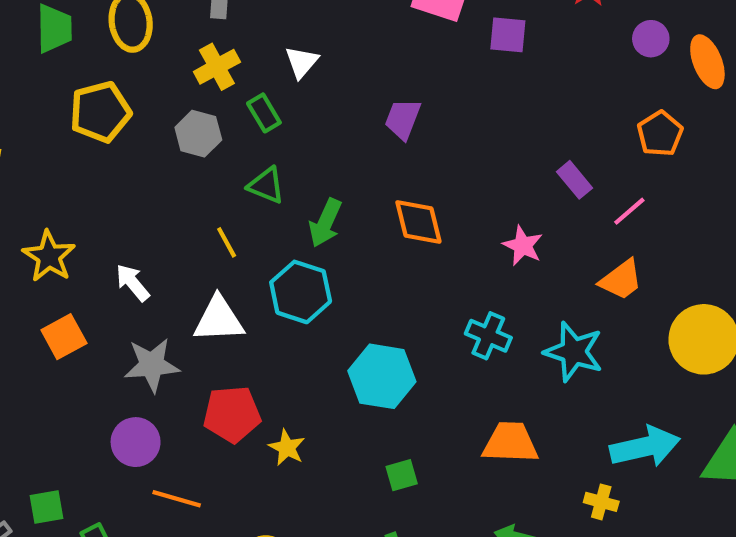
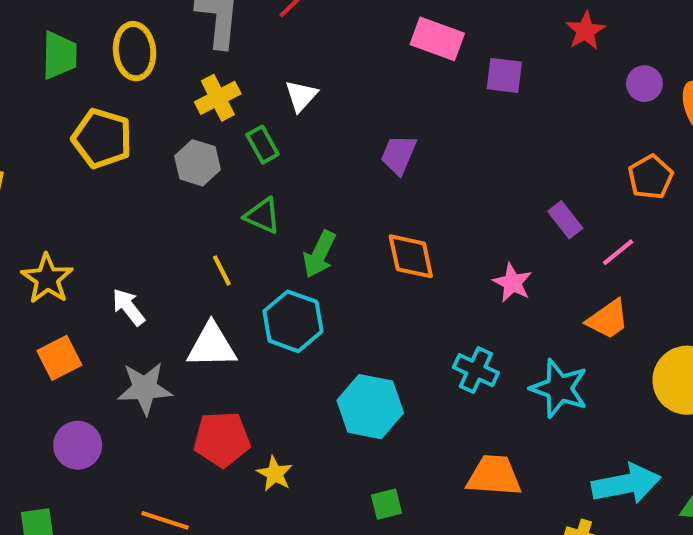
yellow pentagon: (100, 112) -> (102, 138), turned 30
purple circle: (136, 442) -> (78, 445), moved

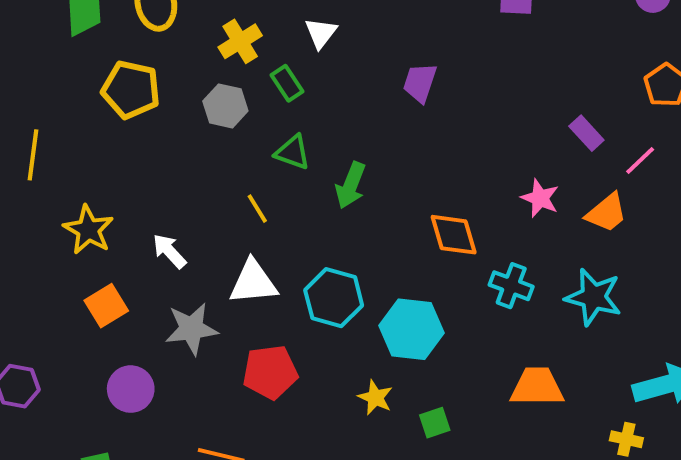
orange diamond: (411, 256) -> (454, 235), moved
orange trapezoid: (608, 319) -> (607, 213), moved
cyan hexagon: (293, 321) -> (334, 298), moved
yellow star: (275, 474) -> (375, 398), moved

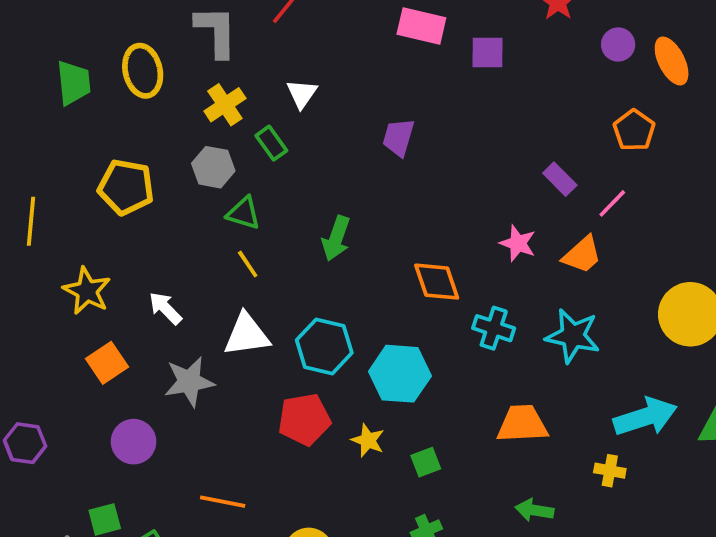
yellow pentagon: (131, 90) -> (126, 187), moved
green triangle: (292, 152) -> (244, 213), moved
red pentagon: (270, 372) -> (304, 419), moved

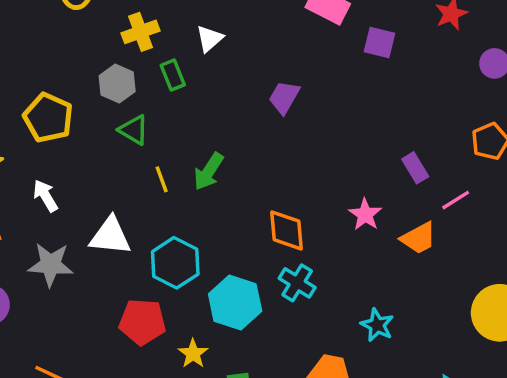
yellow pentagon: (126, 187) -> (48, 118), moved
yellow line: (248, 264) -> (162, 179), moved
cyan cross: (494, 328) -> (297, 283), moved
cyan star: (573, 336) -> (377, 325), moved, size x0.7

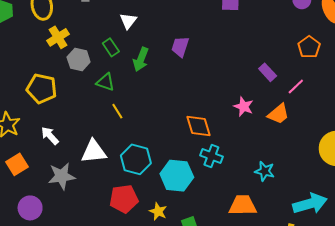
yellow cross: (141, 32) -> (58, 37), moved
green triangle: (134, 130) -> (105, 82), moved
green arrow: (209, 171) -> (141, 59), moved

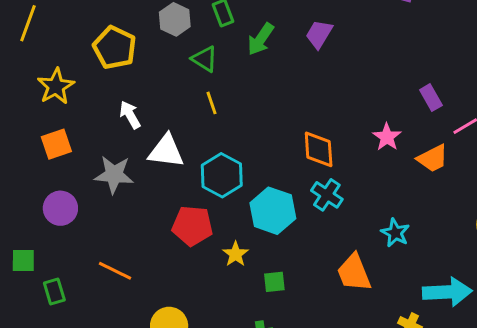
white arrow: (50, 136) -> (130, 115), moved
orange trapezoid: (243, 205) -> (354, 273), turned -124

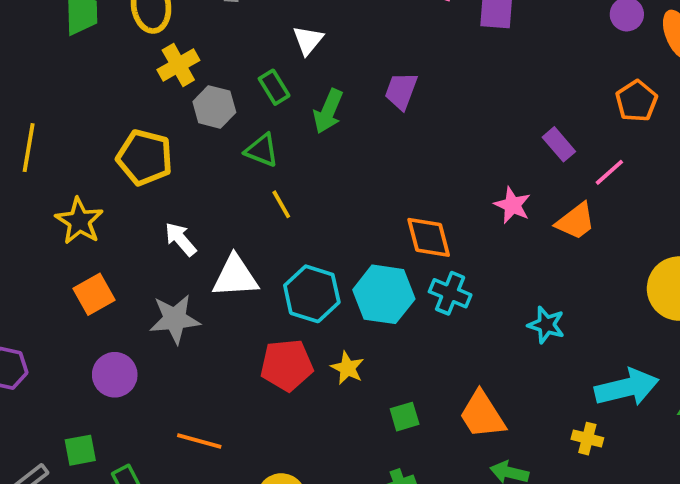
cyan hexagon: (273, 211) -> (384, 294), moved
yellow star: (236, 254) -> (347, 368), moved
orange trapezoid: (354, 273) -> (482, 415), moved

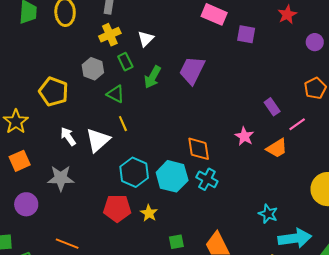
yellow cross: (178, 65) -> (110, 35), moved
purple trapezoid: (401, 91) -> (192, 70), size x1.4
white triangle: (235, 276) -> (98, 140), moved, turned -44
cyan star: (546, 325) -> (268, 214), moved

